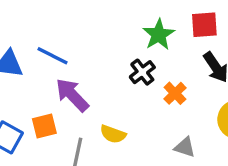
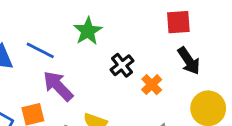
green star: (159, 35) -> (88, 31), moved

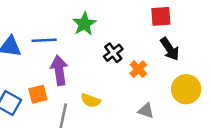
blue line: (40, 50) -> (44, 40), turned -30
purple arrow: (58, 86) -> (59, 70), turned 36

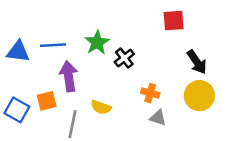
green star: (84, 24) -> (97, 43), moved
black arrow: (170, 49) -> (197, 62), moved
orange cross: (138, 69) -> (150, 93), moved, turned -30

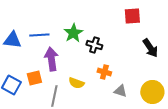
black cross: (124, 58) -> (94, 45), turned -35
orange cross: (150, 93) -> (104, 72), moved
yellow circle: (199, 96) -> (152, 92), moved

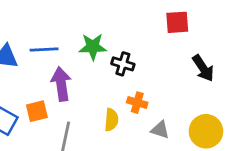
green star: (73, 33) -> (93, 47), turned 30
yellow semicircle: (76, 83) -> (111, 120), moved, turned -105

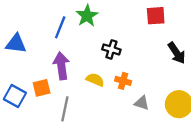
green star: (93, 47) -> (87, 16), moved, turned -30
blue line: (44, 50) -> (60, 27), moved, turned -65
yellow semicircle: (111, 120) -> (95, 80), moved, turned -72

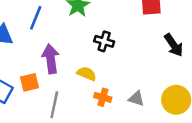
blue line: (60, 27) -> (36, 18), moved
orange cross: (123, 81) -> (103, 97), moved

